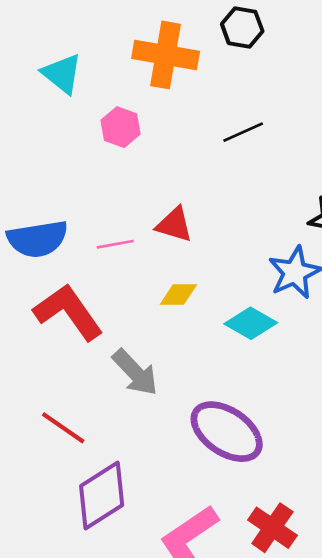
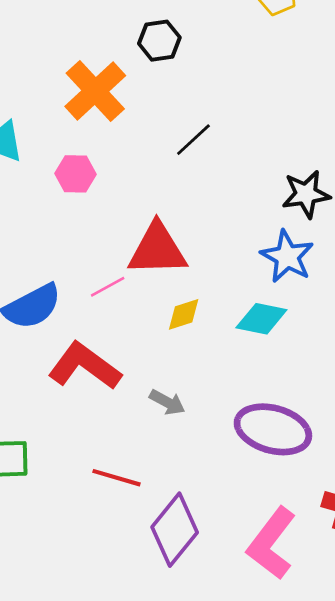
orange cross: (166, 55) -> (95, 91), turned -34
red triangle: (174, 225) -> (157, 249), size x1.6
gray arrow: (135, 372) -> (167, 402), size x0.7

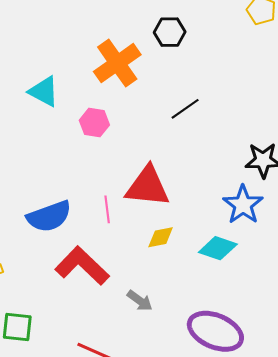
pink line: (108, 287) -> (107, 209), turned -76

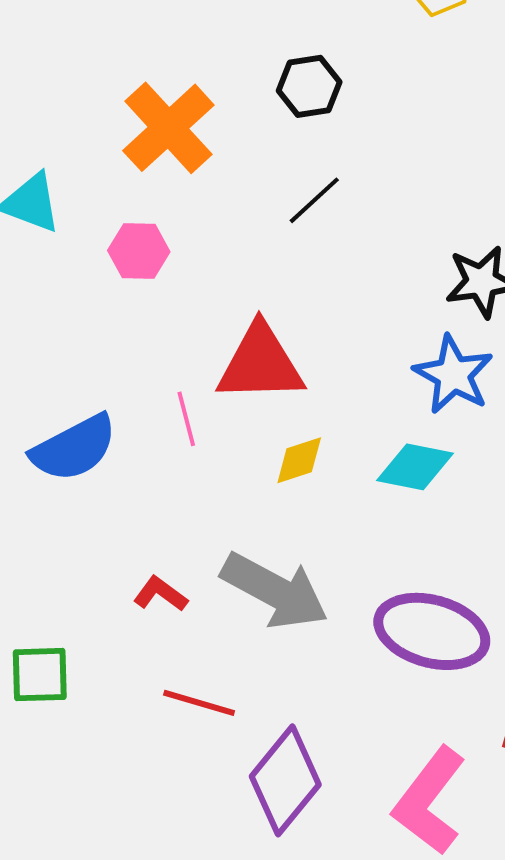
black hexagon: (170, 32) -> (309, 86), moved
red L-shape: (82, 266) -> (160, 594), moved, size x0.5
gray arrow: (140, 301) -> (275, 591), size x2.0

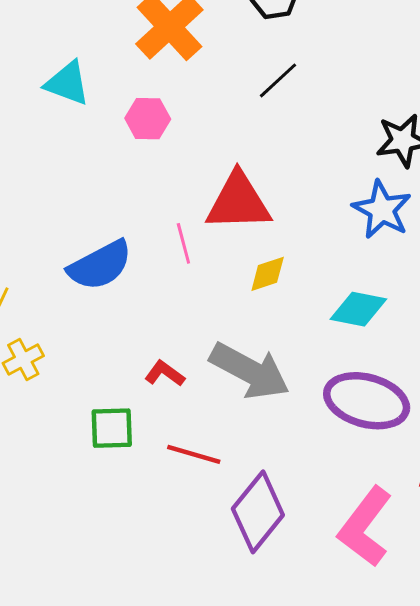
cyan diamond: (415, 467) -> (358, 309), moved
green square: (40, 675) -> (112, 428), moved

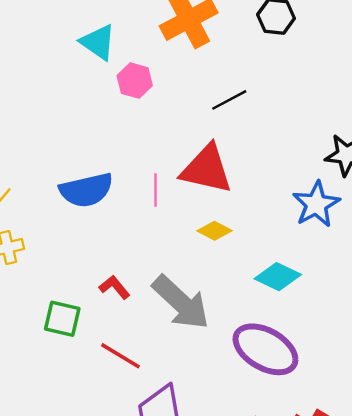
black line: (278, 80) -> (229, 100), moved
pink hexagon: (148, 119) -> (135, 81), moved
yellow diamond: (268, 274) -> (215, 231), turned 32

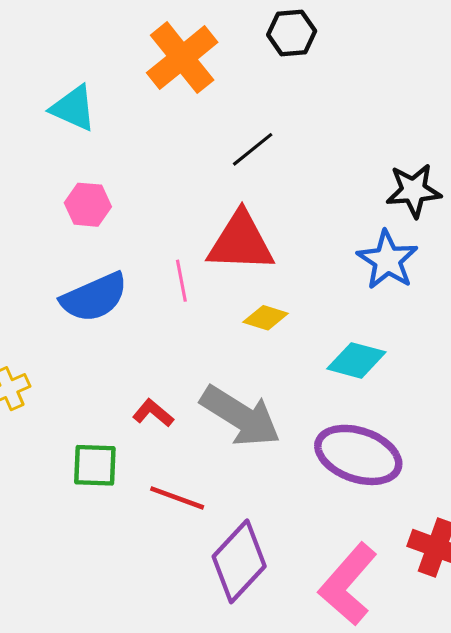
pink hexagon: (135, 81) -> (88, 205), moved

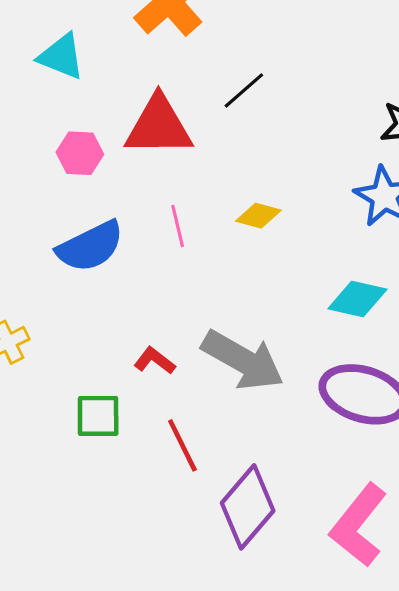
red triangle: (241, 242) -> (159, 126), moved
yellow diamond: (266, 318) -> (258, 216), moved
red line: (177, 498) -> (182, 445), turned 46

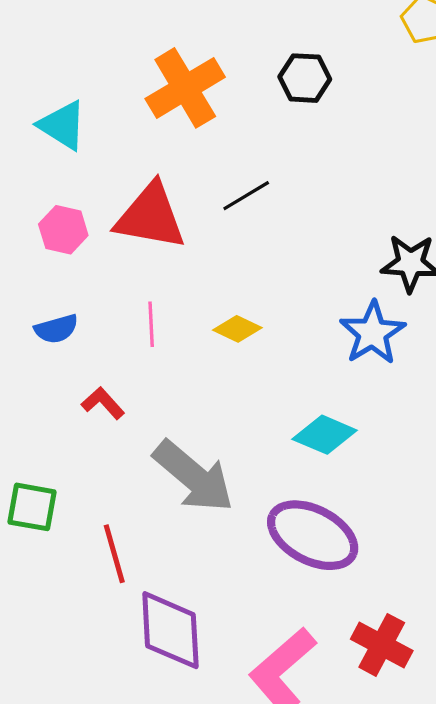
blue semicircle: (90, 246) -> (56, 329), size x0.6
red L-shape: (155, 361) -> (103, 403), moved
purple diamond: (248, 507) -> (170, 630), turned -54

